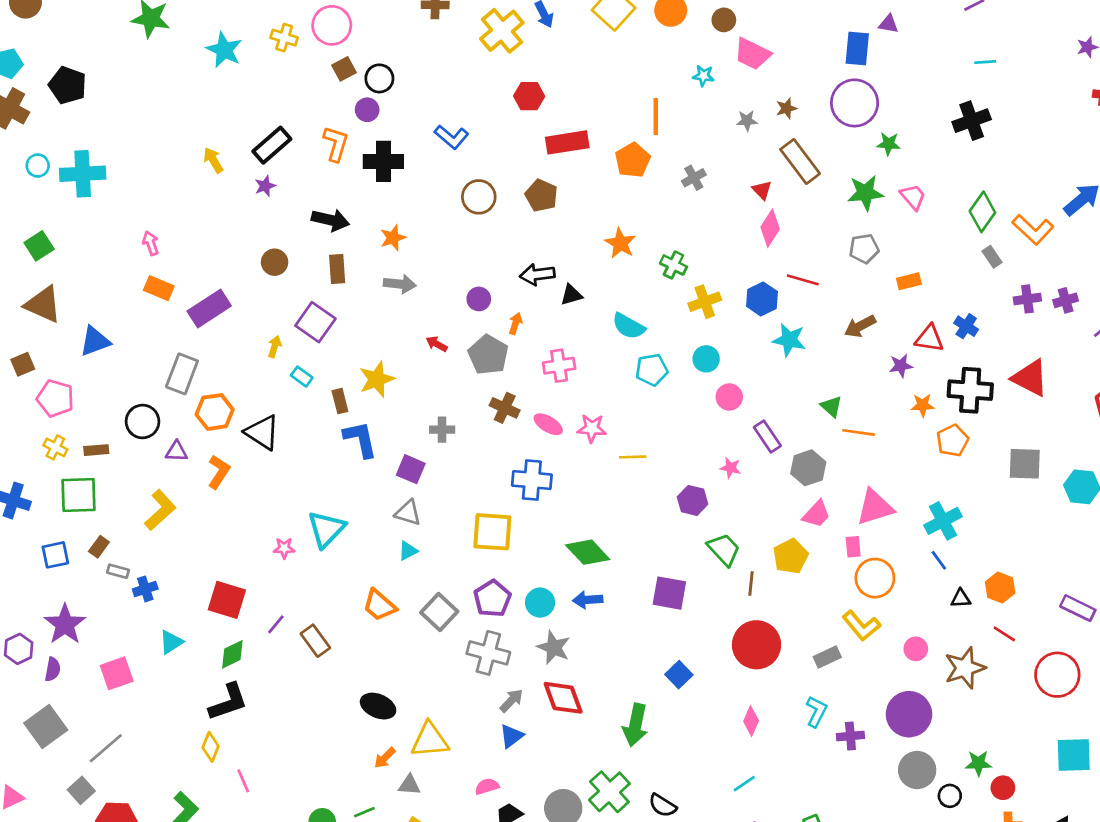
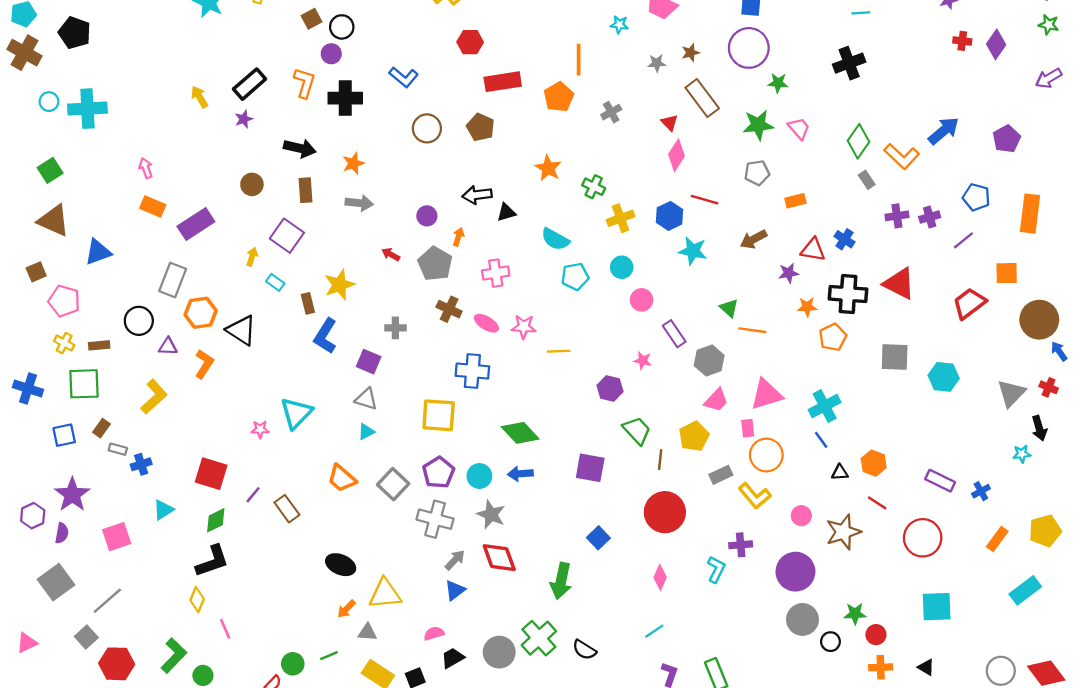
blue L-shape: (360, 439) -> (325, 336), turned -136
gray rectangle: (827, 657) -> (721, 475), moved
purple cross: (850, 736) -> (741, 545), moved

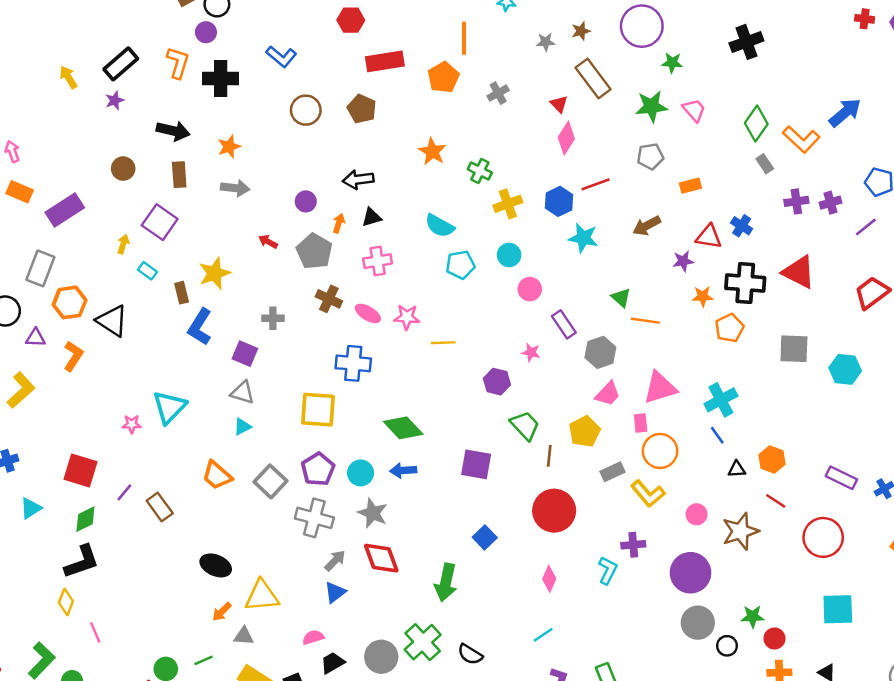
red line: (705, 200) -> (596, 184), turned -36
black triangle: (506, 212) -> (372, 217), moved

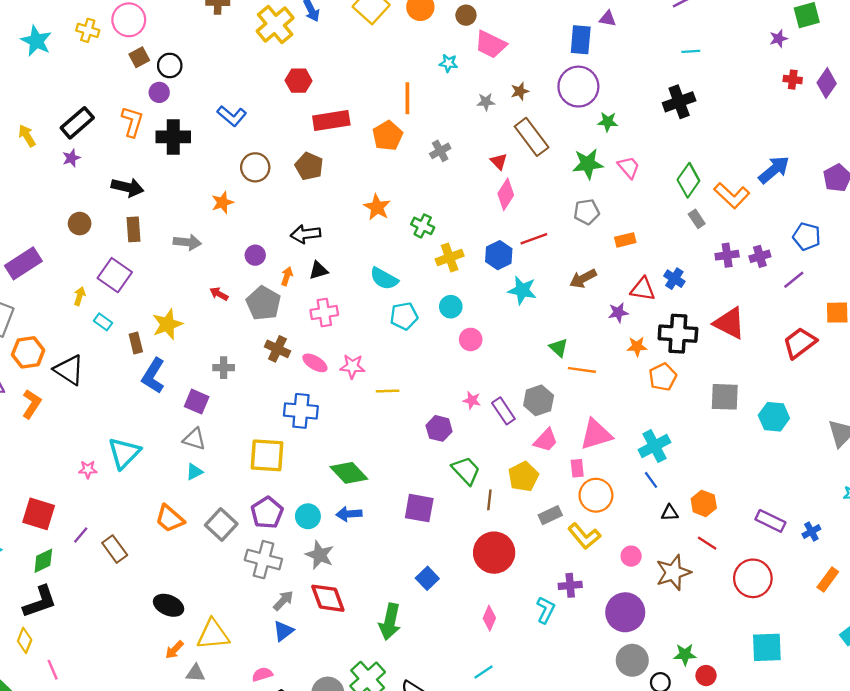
orange star: (229, 147) -> (222, 202), moved
purple rectangle: (564, 324) -> (503, 411), moved

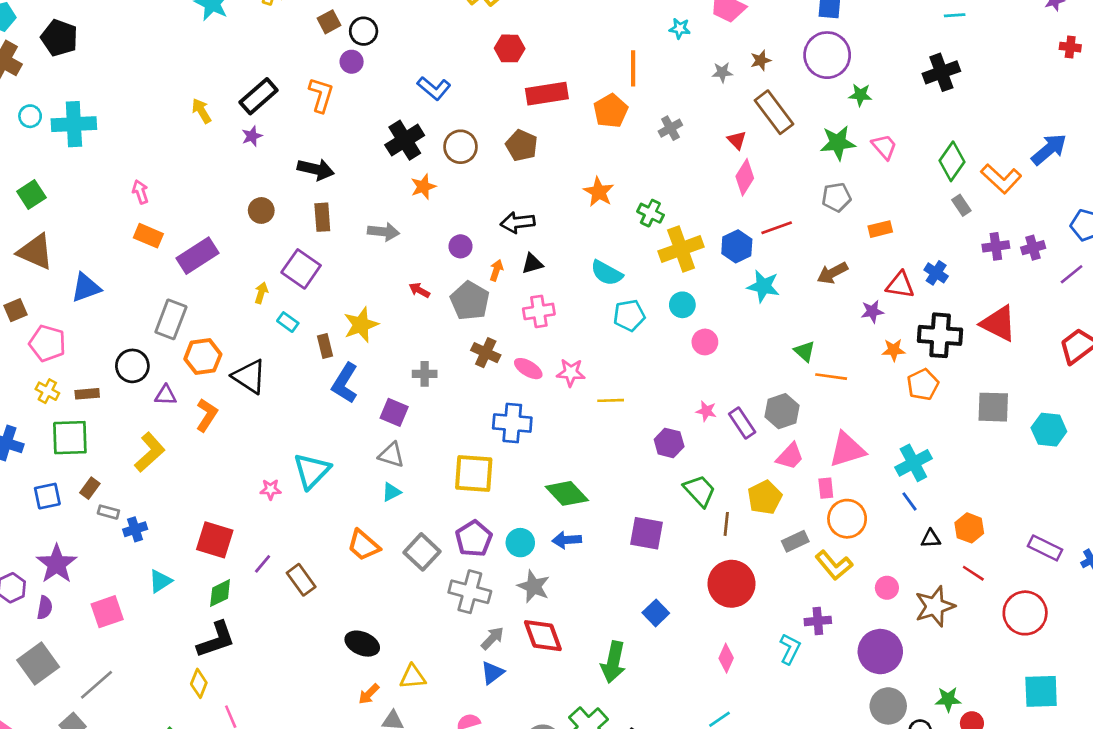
black cross: (173, 137) -> (405, 140), moved, turned -32
yellow cross: (450, 258) -> (681, 249), size x1.4
yellow triangle: (213, 635) -> (413, 677), size x0.7

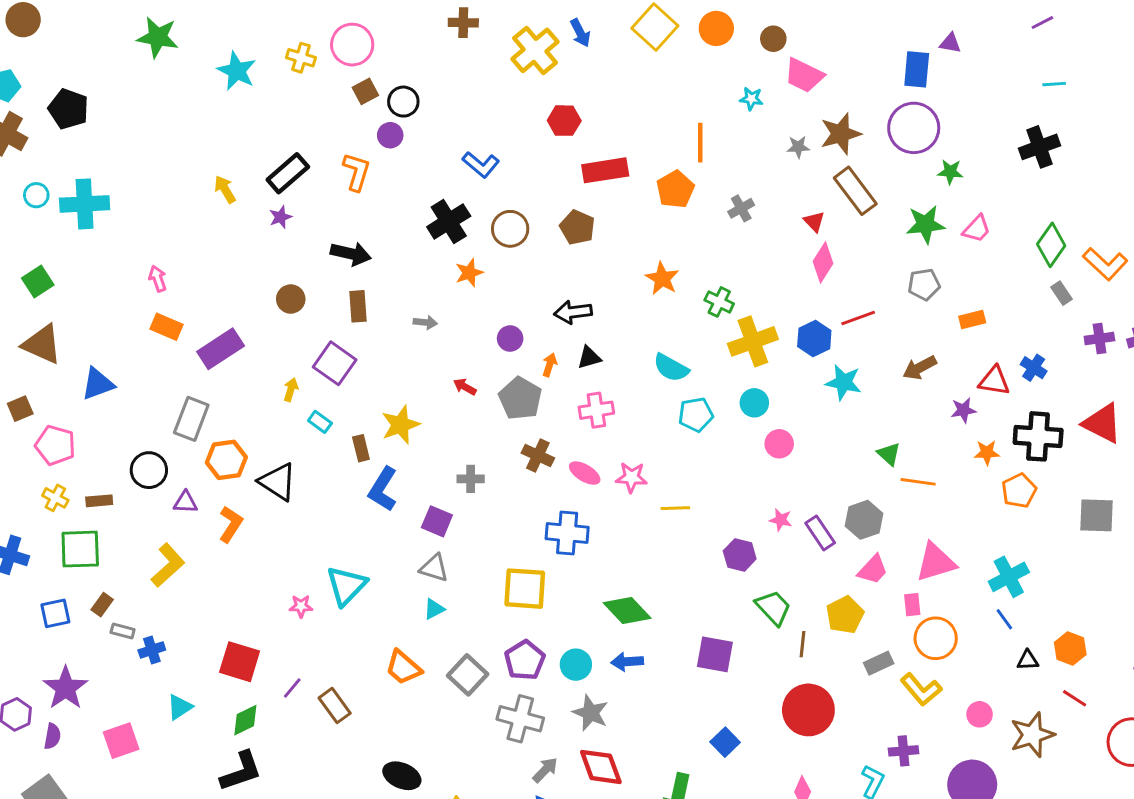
brown star: (761, 60) -> (841, 134), size x1.8
pink trapezoid: (884, 147) -> (977, 229), turned 84
gray arrow: (383, 232) -> (425, 322), size x0.7

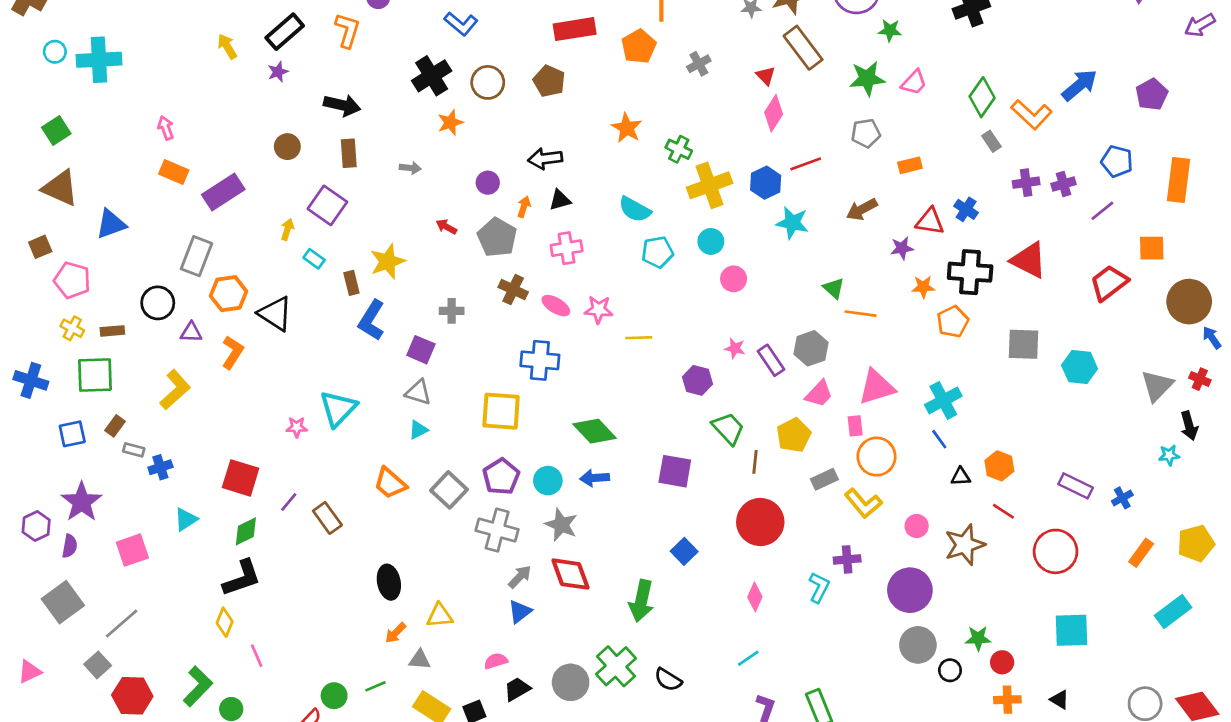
black ellipse: (402, 776) -> (389, 582), turned 56

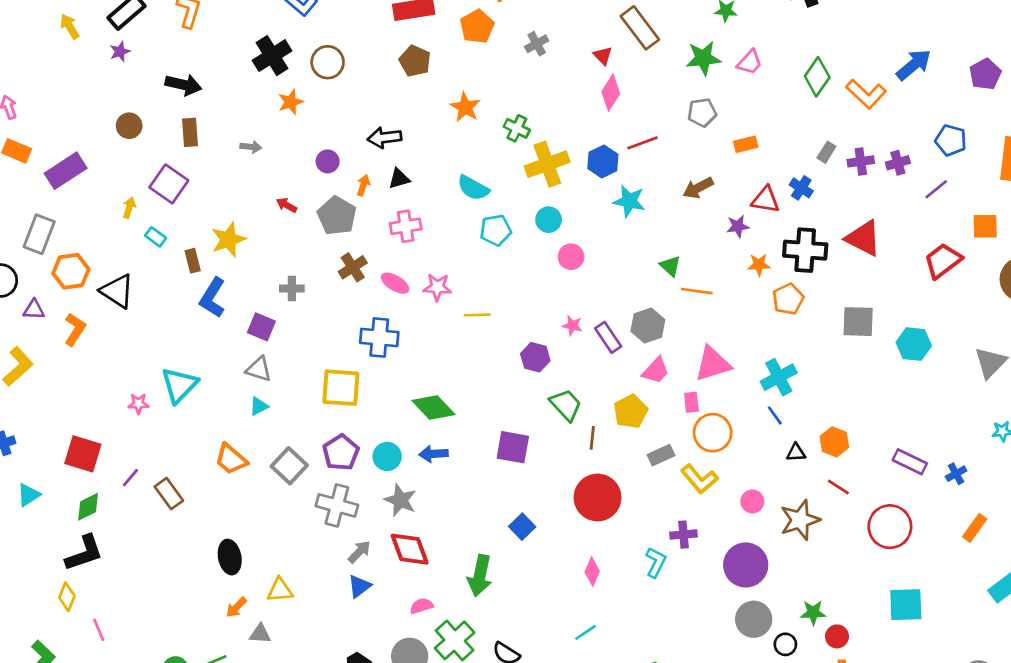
brown pentagon: (549, 81) -> (415, 61), moved
gray rectangle: (991, 141) -> (826, 152), moved, turned 66
brown cross: (513, 290) -> (353, 267), turned 32
pink semicircle: (496, 661) -> (422, 606), moved

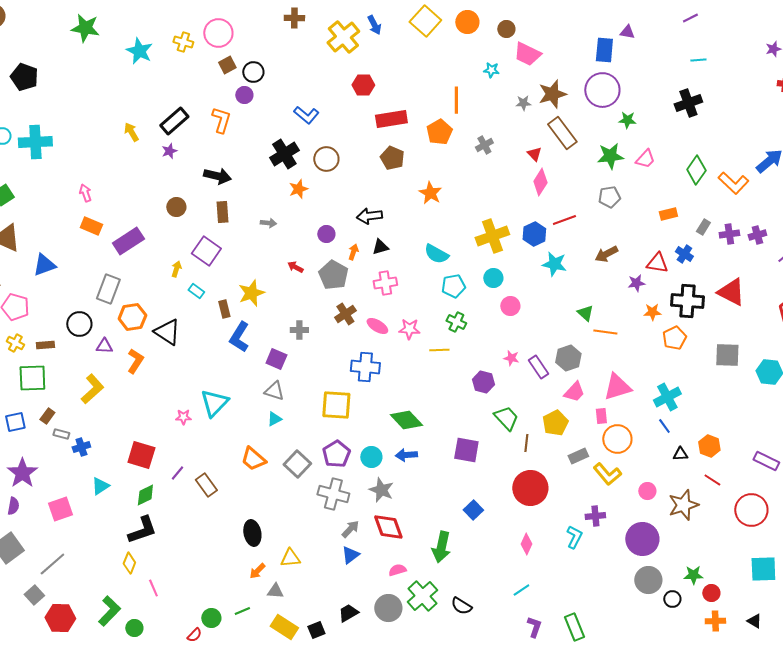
green cross: (517, 128) -> (456, 322), moved
orange rectangle: (746, 144) -> (668, 214), moved

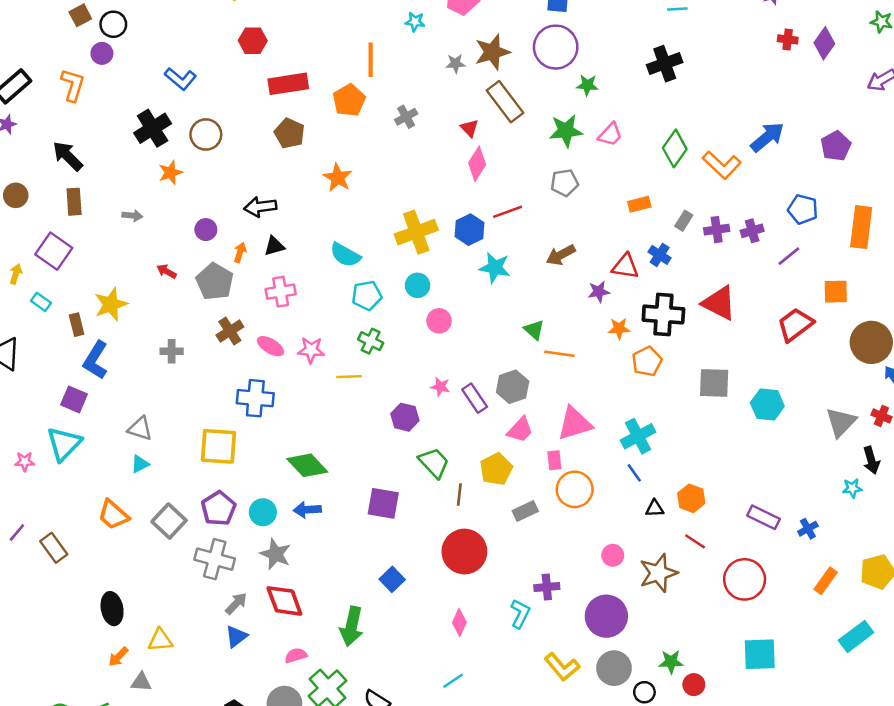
black arrow: (217, 176) -> (68, 156), turned -148
purple square: (276, 359) -> (74, 399), moved
yellow L-shape: (607, 474) -> (562, 667), moved

